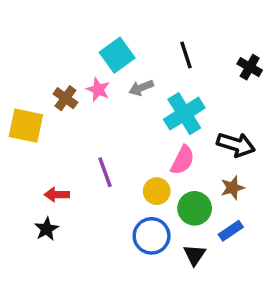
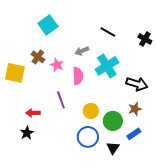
cyan square: (117, 55) -> (48, 25), moved
black line: (186, 55) -> (108, 32), turned -42
pink star: (98, 89) -> (57, 65), moved
pink semicircle: (183, 160) -> (78, 76), moved, turned -30

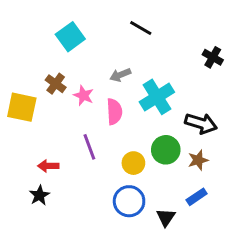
black line: (108, 32) -> (141, 28), moved
green circle: (113, 121) -> (166, 150), moved

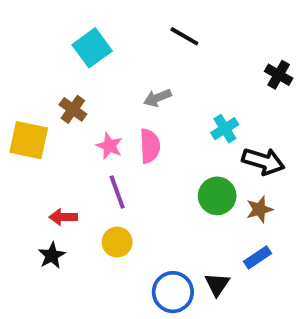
pink star: (84, 95) -> (109, 146), moved
cyan cross: (157, 97) -> (225, 129), moved, size x0.6
yellow circle: (133, 163) -> (117, 242), moved
blue circle: (129, 201) -> (173, 292), moved

